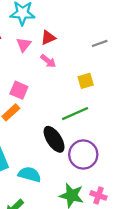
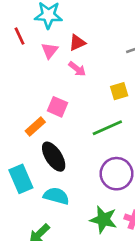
pink square: (19, 90) -> (58, 107), moved
black ellipse: (54, 139) -> (54, 157), moved

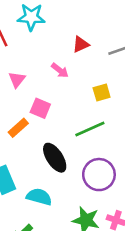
red triangle: (77, 43) -> (81, 44), moved
pink triangle: (50, 50) -> (17, 80), moved
black ellipse: (54, 157) -> (55, 158), moved

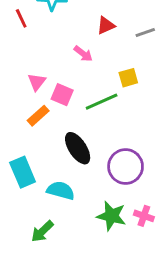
pink triangle: (17, 80) -> (37, 82), moved
green line: (90, 129) -> (102, 102), moved

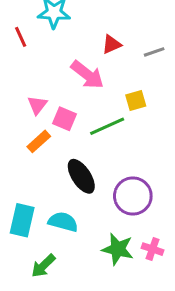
pink arrow: (83, 54) -> (87, 75), size x1.6
cyan rectangle: (23, 172) -> (22, 220), moved, turned 36

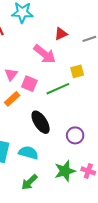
purple circle: (133, 196) -> (75, 135), size x0.7
green star: (118, 249) -> (65, 171), turned -30
green arrow: (43, 266) -> (29, 182), moved

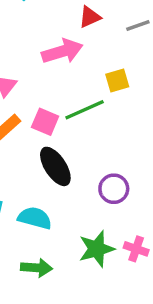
pink arrow: (45, 54) -> (62, 51), turned -55
pink square: (29, 84) -> (45, 122), moved
green arrow: (29, 182) -> (36, 268), turned -132

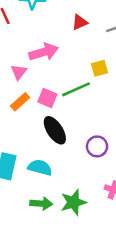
pink arrow: (62, 51) -> (44, 52), moved
green star: (97, 249) -> (73, 202), moved

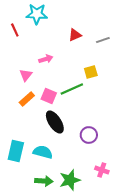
pink arrow: (44, 52) -> (46, 59), size x0.6

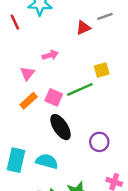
gray line: (103, 40) -> (105, 16), moved

